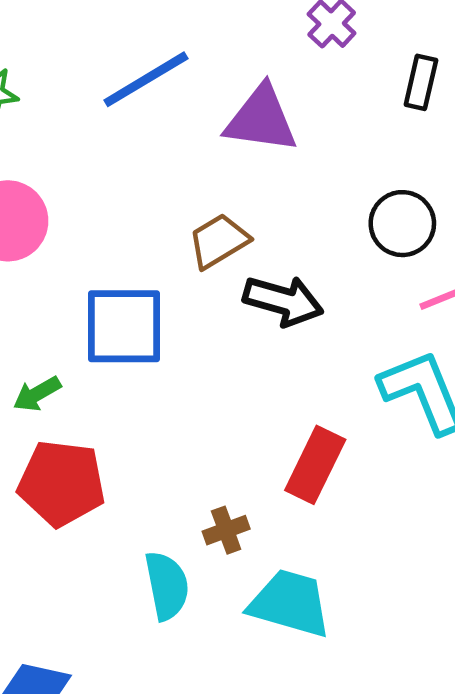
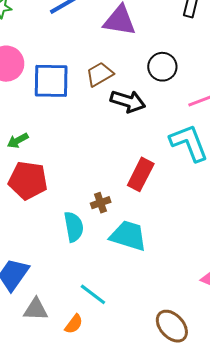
black circle: (402, 224) -> (162, 67), moved
blue square: (124, 326) -> (51, 81), moved

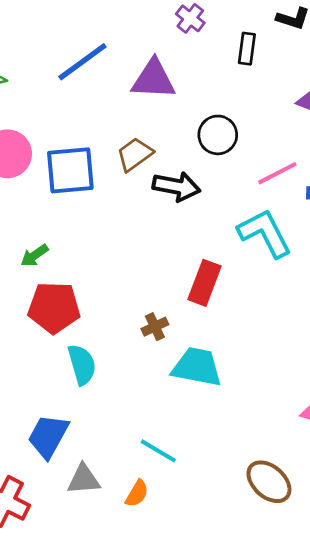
cyan semicircle: (74, 227) -> (82, 365), moved

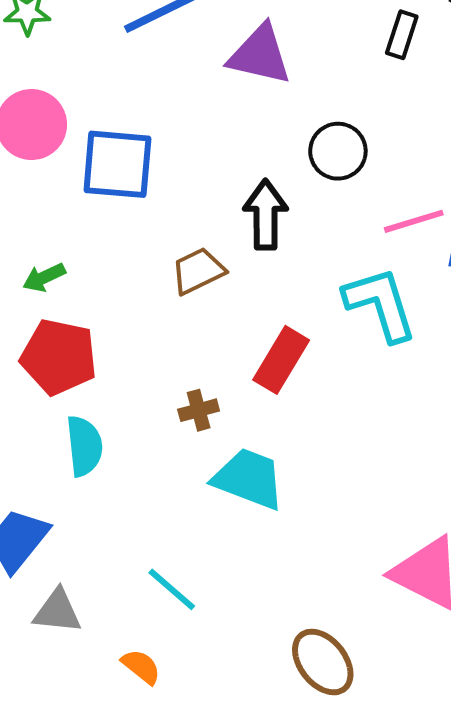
brown trapezoid: (135, 154) -> (198, 271), moved
black arrow: (176, 187) -> (266, 215), turned -111
orange semicircle: (137, 494) -> (141, 667), moved, turned -92

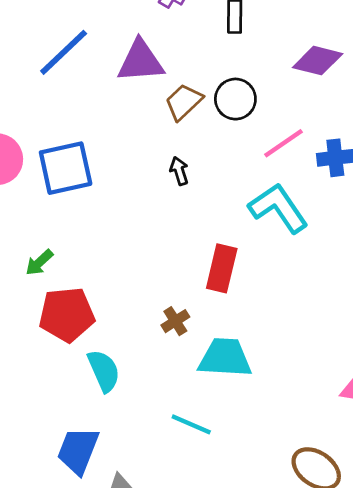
black circle: (338, 151) -> (235, 99), moved
black arrow: (266, 215) -> (179, 171), size x0.6
brown trapezoid: (198, 271) -> (184, 102), moved
cyan line: (172, 589) -> (191, 424), moved

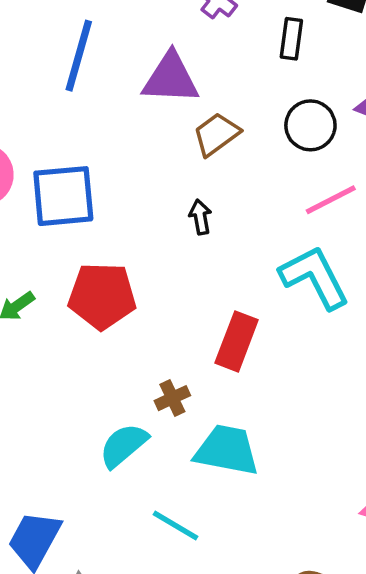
blue line: (64, 52) -> (79, 56), turned -38
black circle: (235, 99) -> (310, 125), moved
red pentagon: (67, 315) -> (102, 296), moved
cyan semicircle: (104, 371) -> (124, 445), moved, turned -114

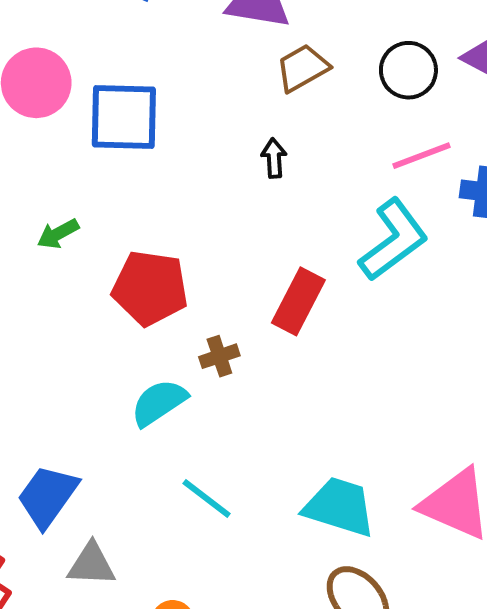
cyan L-shape: (315, 277) -> (393, 240), turned 74
red pentagon: (102, 296) -> (150, 288), moved
cyan trapezoid: (227, 450) -> (339, 507), moved

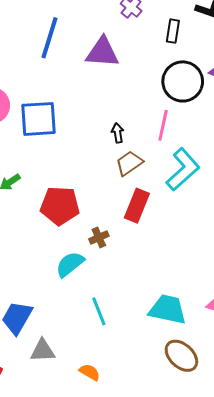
brown trapezoid: (303, 68) -> (129, 163), moved
black circle: (408, 70) -> (183, 81), size x1.4
pink line: (421, 156) -> (163, 125), moved, turned -52
cyan line: (207, 499) -> (99, 311), turned 36

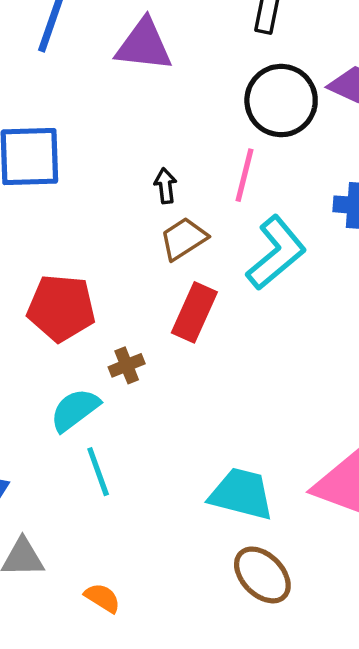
cyan line: (99, 311) -> (98, 472), moved

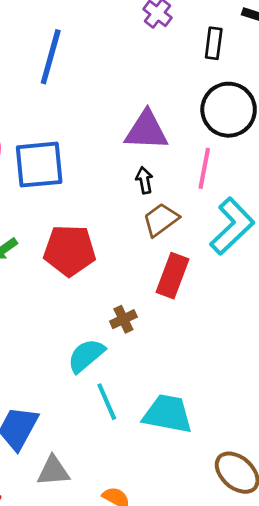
purple triangle: (144, 45) -> (146, 131), moved
red pentagon: (61, 308) -> (70, 250), moved
cyan trapezoid: (241, 494) -> (168, 414), moved

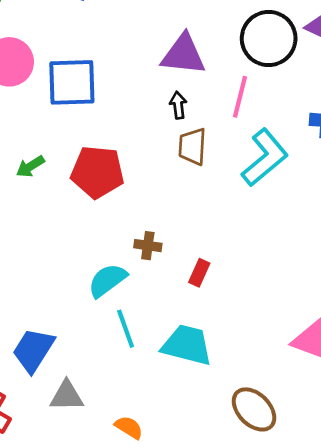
brown trapezoid: (161, 220) -> (192, 147), turned -54
red rectangle: (173, 276) -> (199, 273), moved, size x0.6
brown cross: (123, 319) -> (148, 246), turned 30

